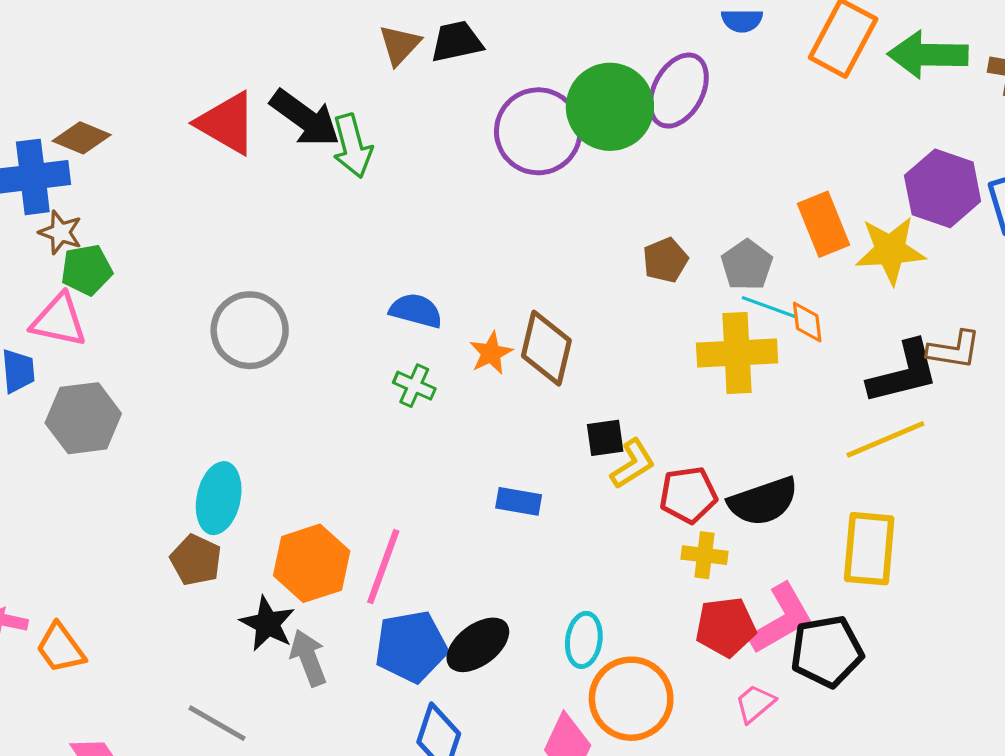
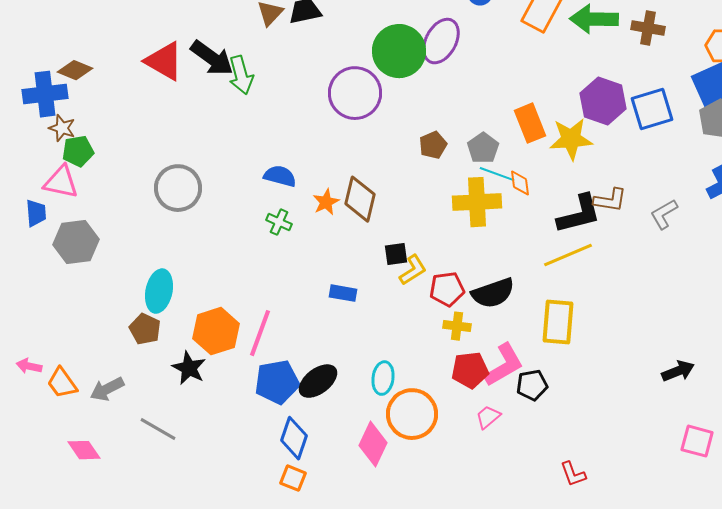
purple circle: (538, 131) -> (355, 93), moved
black pentagon: (827, 651) -> (532, 385), size x0.7
gray arrow: (308, 658) -> (107, 389), moved, turned -96

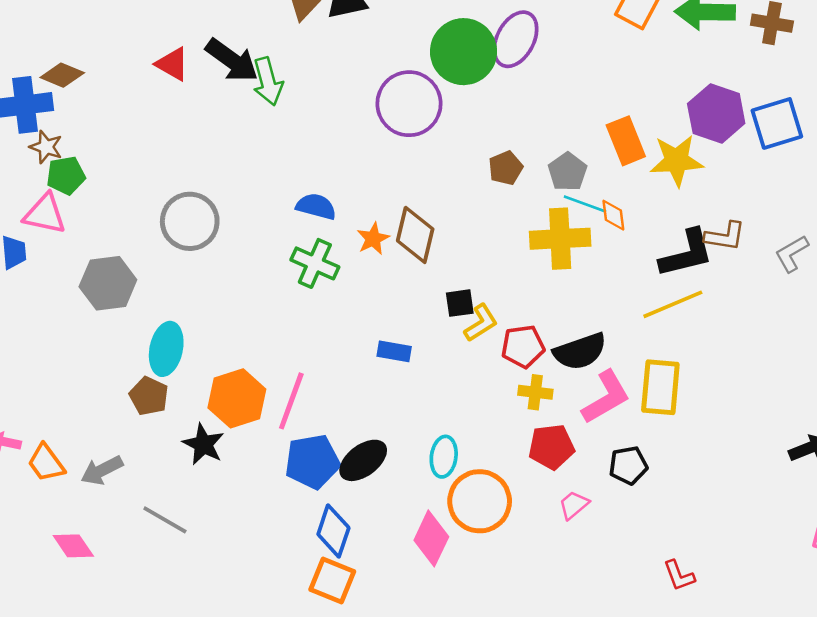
red triangle: (164, 61) -> (172, 64), size x0.7
green cross: (279, 222) -> (315, 263), size x1.5
gray hexagon: (76, 242) -> (108, 283), moved
pink L-shape: (504, 365) -> (606, 397), moved
orange square: (293, 478) -> (332, 581), size x1.4

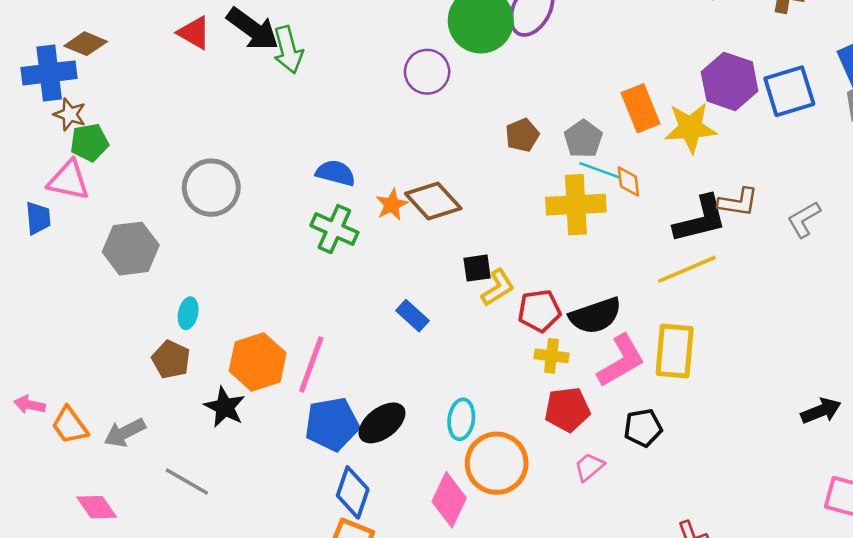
purple circle: (409, 104) -> (427, 72), size x0.7
brown diamond: (415, 235) -> (433, 201), turned -56
cyan ellipse: (166, 349) -> (188, 313), size x0.6
blue rectangle: (394, 351) -> (412, 316), turned 32

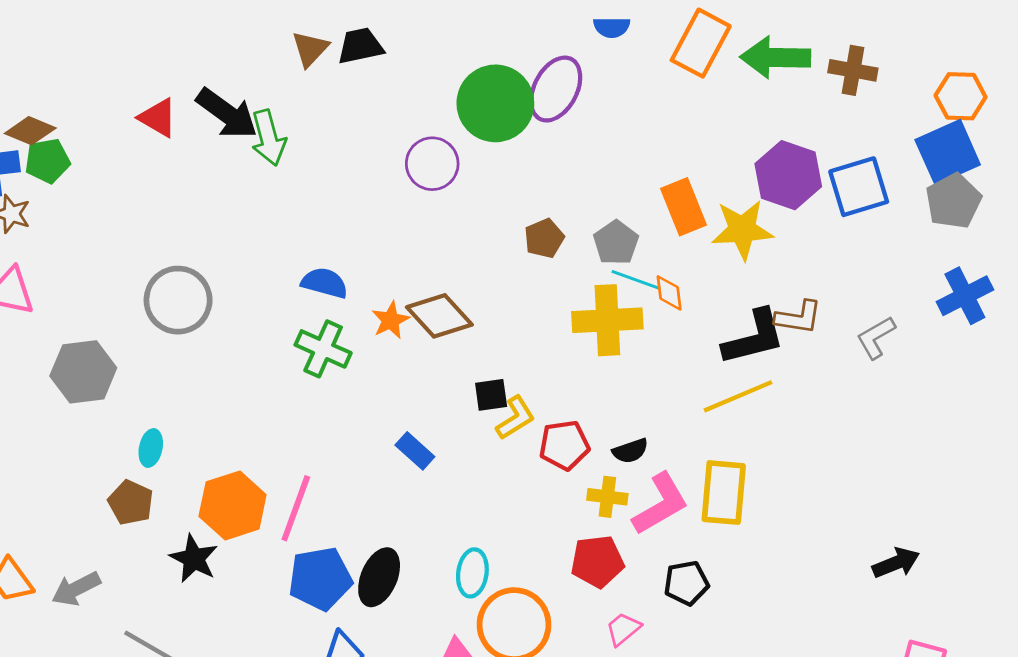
green pentagon: (89, 142) -> (47, 161), moved
black semicircle: (595, 316) -> (630, 451), size x0.6
yellow cross: (551, 356) -> (607, 497), moved
black ellipse: (382, 423) -> (379, 577), turned -30

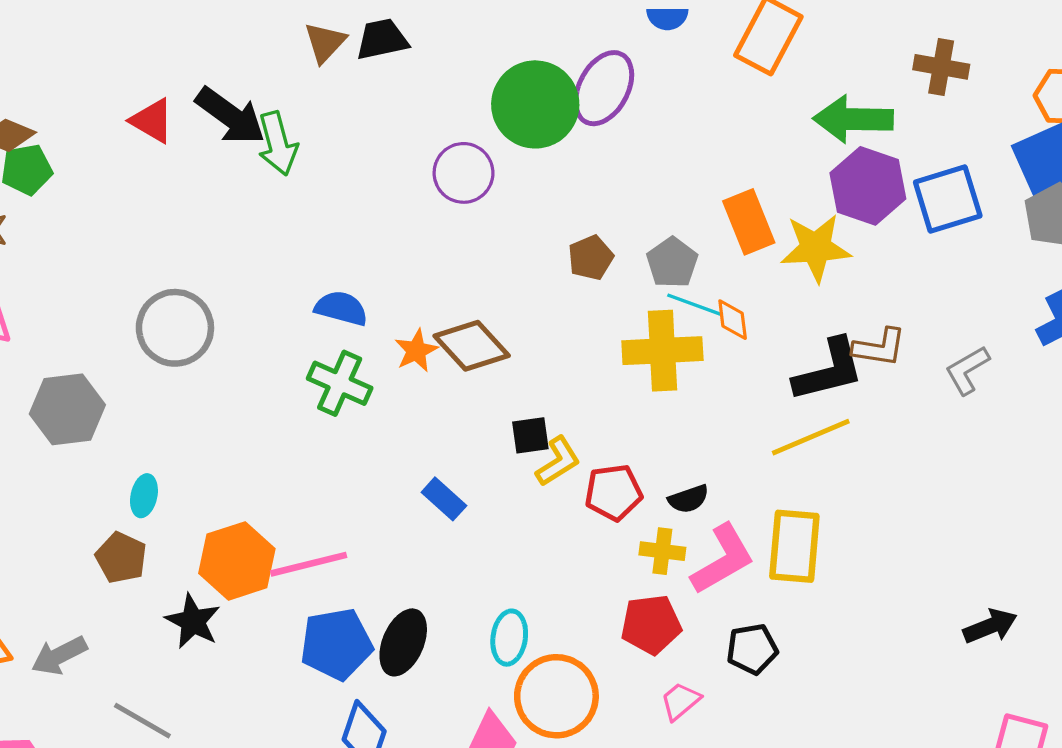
green arrow: (775, 57) -> (853, 119), moved
pink line: (296, 508) -> (309, 564), turned 56

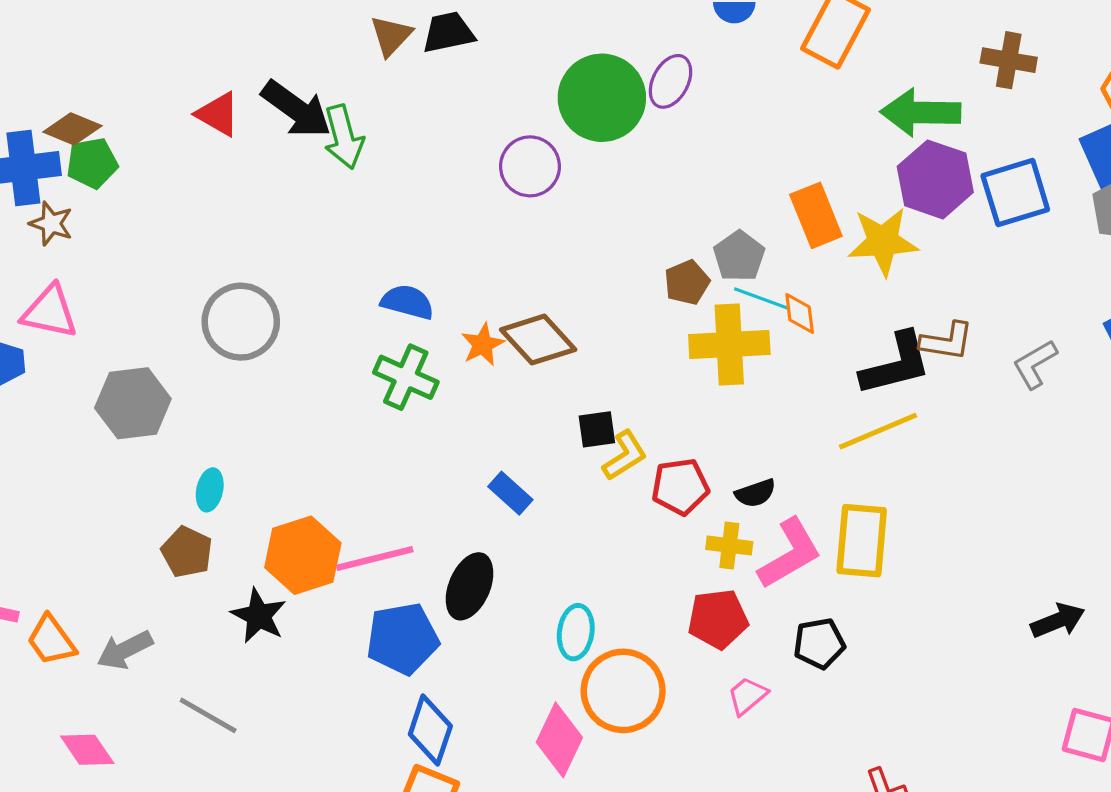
purple ellipse: (604, 88) -> (671, 81), size x0.7
brown pentagon: (591, 258) -> (687, 282), moved
black ellipse: (403, 642) -> (470, 586), moved

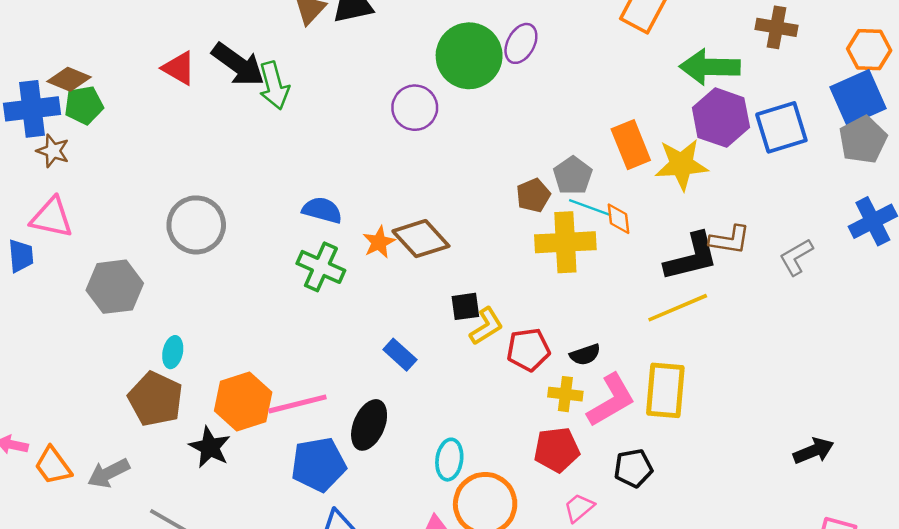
brown pentagon: (187, 552) -> (155, 399), size x1.4

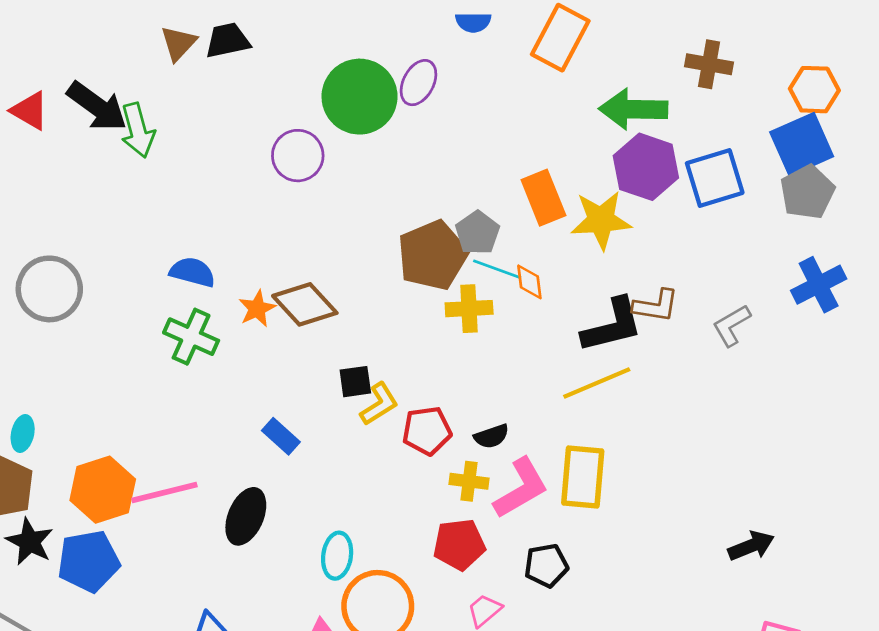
brown pentagon: (533, 195) -> (433, 255), size x1.8
yellow cross: (565, 242) -> (469, 309), size x0.7
black star: (210, 447) -> (30, 542), moved
blue pentagon: (318, 464) -> (89, 561), moved

